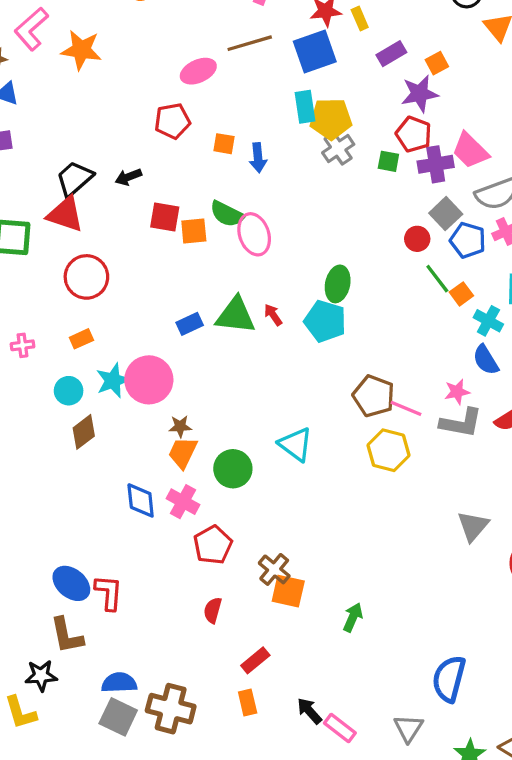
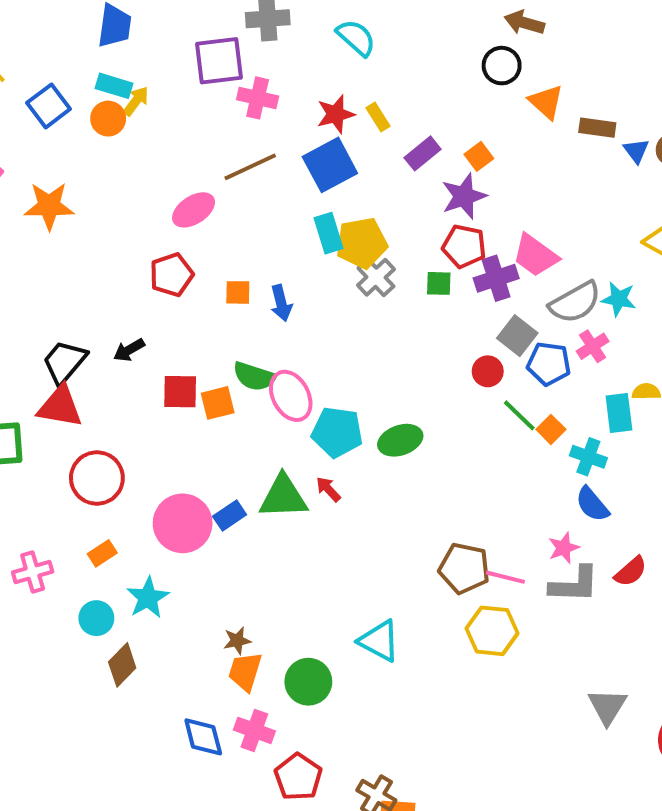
green ellipse: (338, 284) -> (400, 440), turned 68
cyan pentagon: (325, 321) -> (337, 432), moved
pink cross: (22, 345) -> (33, 572), size x1.4
pink circle: (149, 380) -> (183, 523), moved

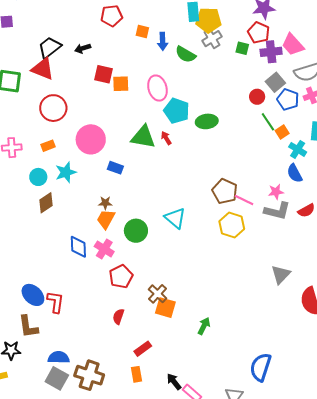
green semicircle: (254, 376) -> (186, 54), moved
blue rectangle: (230, 515) -> (115, 168), moved, turned 42

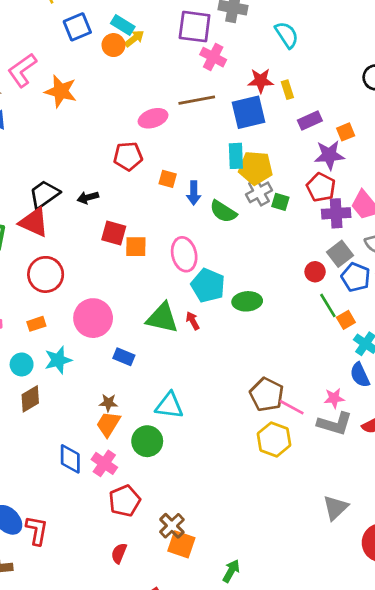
green square: (242, 48) -> (280, 202), moved
cyan triangle: (175, 218) -> (169, 406), moved, turned -35

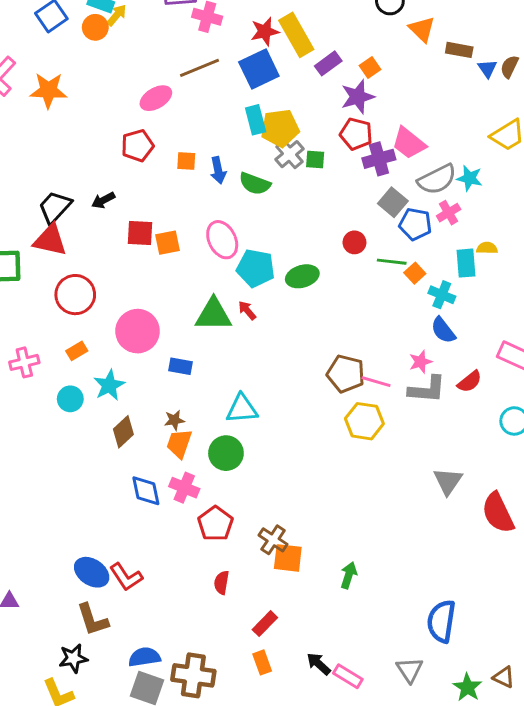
yellow rectangle: (287, 90) -> (296, 35), size x2.0
red circle: (315, 272) -> (354, 242), moved
green line: (328, 305) -> (392, 262), turned -40
brown diamond: (30, 399) -> (123, 432), moved
red L-shape: (37, 530) -> (126, 577), turned 148

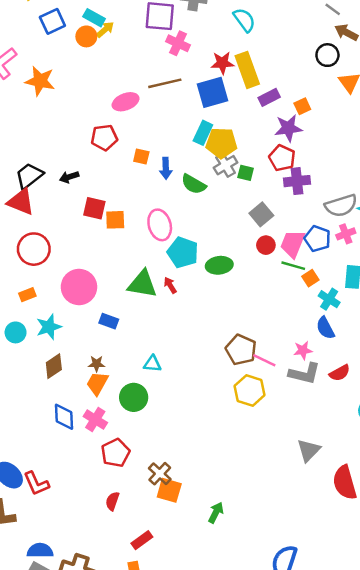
cyan rectangle: (256, 120) -> (203, 133), turned 30
pink trapezoid: (409, 143) -> (293, 244), moved, turned 64
gray square: (393, 202) -> (261, 214), moved
cyan triangle: (242, 409) -> (152, 364), size x0.7

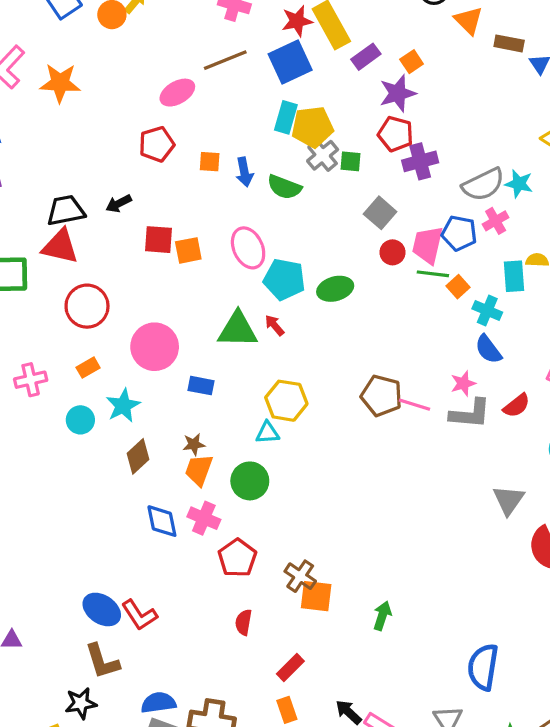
black trapezoid: (29, 176) -> (66, 210), turned 36
yellow hexagon: (250, 391) -> (286, 401), moved
gray triangle: (309, 450) -> (509, 500), moved

